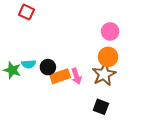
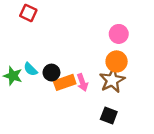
cyan semicircle: (29, 64) -> (31, 69), turned 48

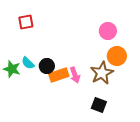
red square: (28, 13) -> (26, 22), moved, turned -35
orange circle: (117, 61) -> (117, 56), moved

